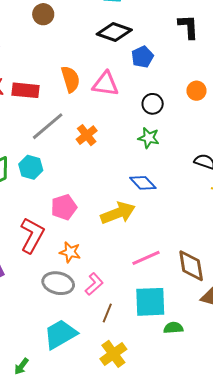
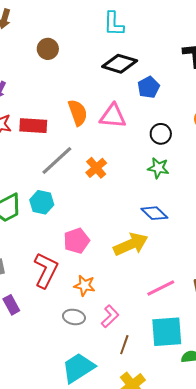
gray ellipse: (58, 283) -> (74, 317), size x0.7

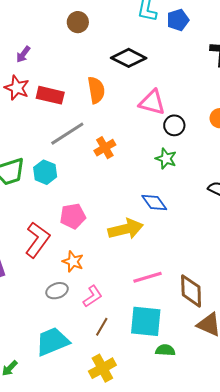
black diamond: (120, 64) -> (129, 58), moved
blue pentagon: (149, 87) -> (178, 20), moved
pink triangle: (113, 116) -> (152, 102), moved
gray ellipse: (74, 317) -> (57, 291), turned -40

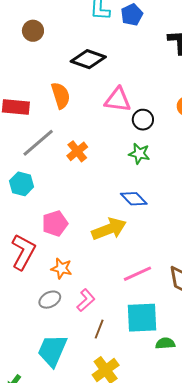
cyan trapezoid: (52, 342) -> (52, 351), turned -36

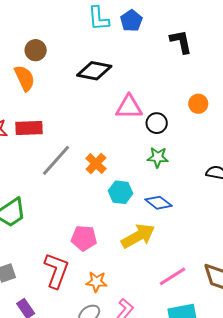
orange semicircle: (61, 95) -> (25, 78), moved
cyan hexagon: (22, 184) -> (120, 192), moved
pink pentagon: (55, 224) -> (84, 238), turned 30

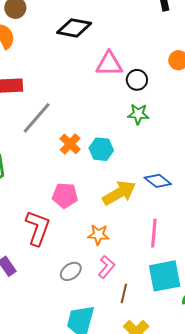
orange cross: (96, 164) -> (70, 144), moved
blue diamond: (158, 203) -> (158, 181), moved
pink line: (173, 276) -> (154, 233), turned -52
orange star: (96, 282) -> (98, 235), moved

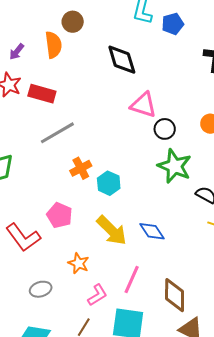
black diamond: (74, 28) -> (122, 60), turned 44
green star: (138, 114) -> (175, 166), moved, size x1.6
yellow arrow: (119, 193) -> (112, 230), turned 56
red L-shape: (38, 228) -> (23, 237), turned 105
pink L-shape: (106, 267) -> (97, 295), moved

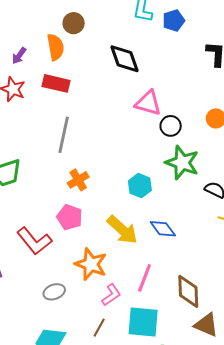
red rectangle: (42, 94) -> (56, 83), moved
gray line: (57, 133) -> (64, 135), turned -45
orange cross: (81, 168) -> (78, 180), moved
cyan hexagon: (109, 183) -> (140, 186), moved
orange star: (79, 263) -> (91, 264), size x1.5

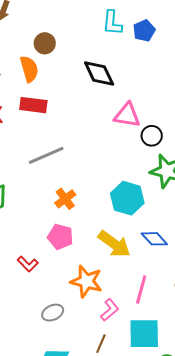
gray line: (64, 135) -> (46, 155), turned 60
cyan hexagon: (140, 186) -> (127, 198), size x1.4
red L-shape: (34, 241) -> (28, 264), size x0.6

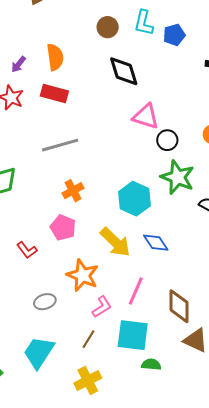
brown circle: (45, 43) -> (108, 27), moved

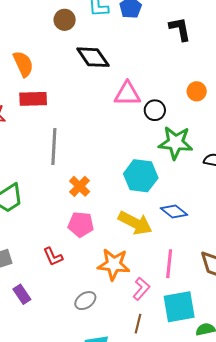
gray line: (60, 145) -> (54, 146), turned -54
red L-shape: (27, 250) -> (53, 257), turned 30

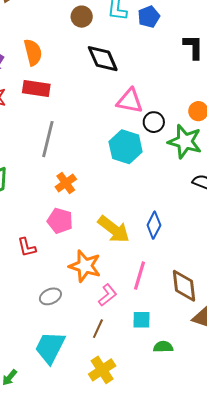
green star: (176, 143) -> (185, 142), moved
cyan hexagon: (141, 176) -> (126, 147), moved
blue diamond: (174, 212) -> (154, 225), turned 68
cyan square: (179, 307) -> (141, 320), size x0.6

